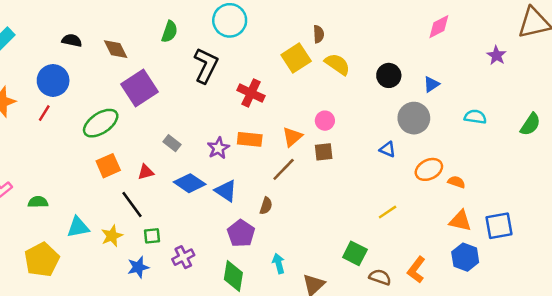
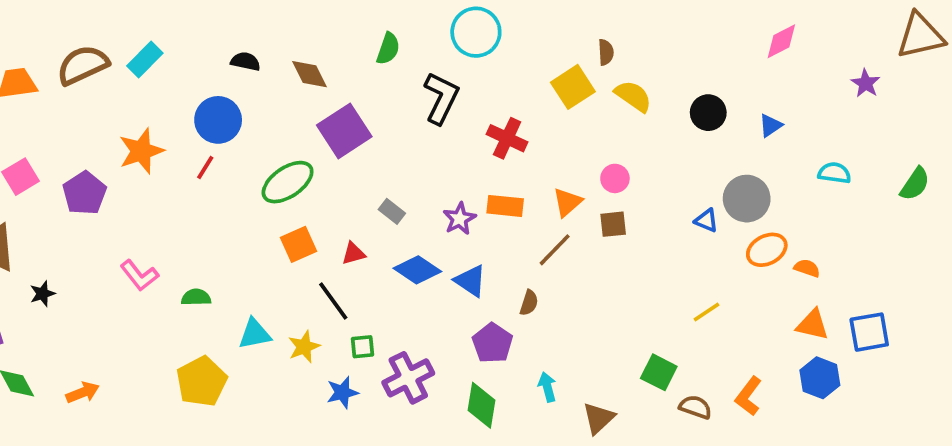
gray circle: (414, 118) -> (747, 199), moved
purple cross: (183, 257) -> (408, 378), size x1.5

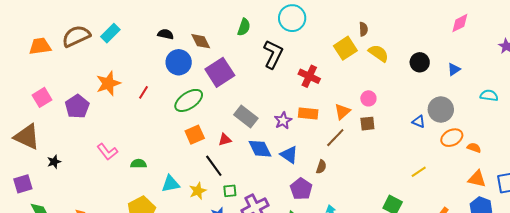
blue circle: (218, 120) -> (179, 62), moved
gray rectangle: (392, 211) -> (246, 117), size x1.6
blue diamond: (417, 270) -> (260, 149), turned 30

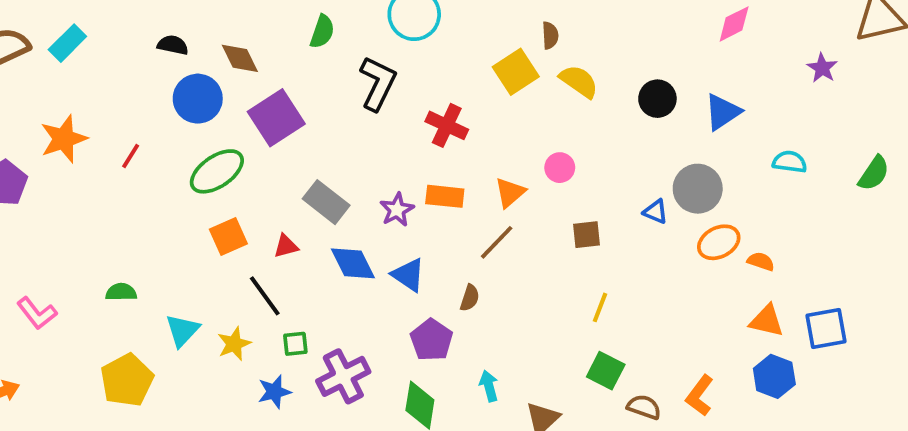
blue triangle: (454, 69) -> (723, 112), size x1.5
brown square: (367, 124) -> (587, 235), moved
pink L-shape: (107, 152) -> (37, 313), moved
yellow line: (419, 172) -> (600, 307), moved, turned -35
cyan triangle: (171, 184) -> (182, 330), turned -36

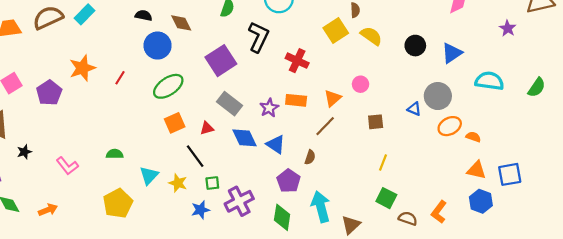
purple square: (276, 118) -> (221, 61), moved
cyan semicircle: (790, 162) -> (489, 81), size x1.5
yellow star: (234, 344) -> (178, 183), turned -30
cyan arrow: (489, 386) -> (321, 207), size x1.8

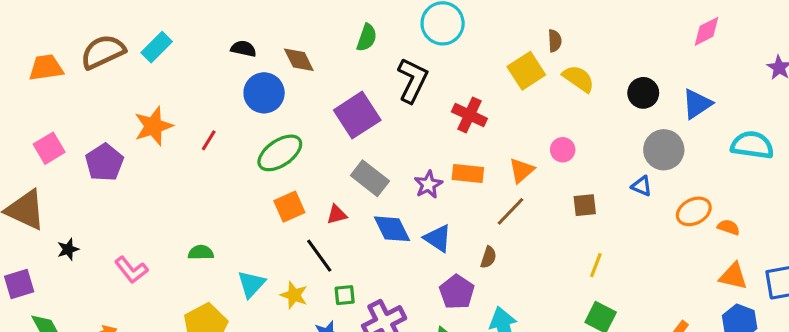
gray circle: (438, 96) -> (664, 150), moved

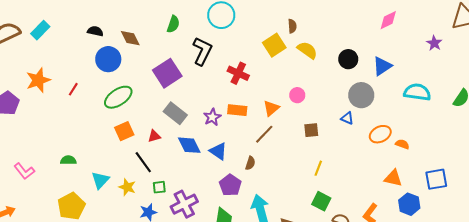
orange triangle: (733, 276) -> (393, 178), moved

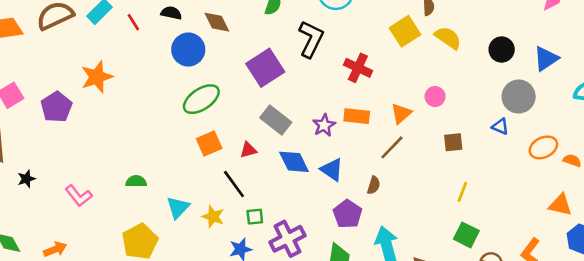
red line: (73, 89) -> (133, 22), moved, turned -64

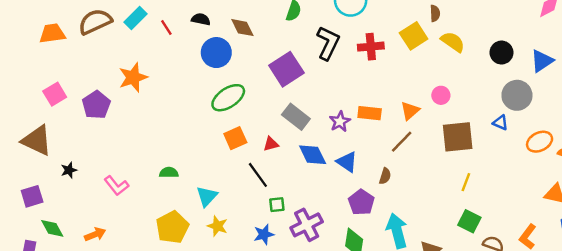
red cross: (358, 68) -> (371, 47), moved, turned -30
brown square: (453, 142) -> (458, 137), size x1.8
yellow star: (213, 217) -> (217, 226), moved

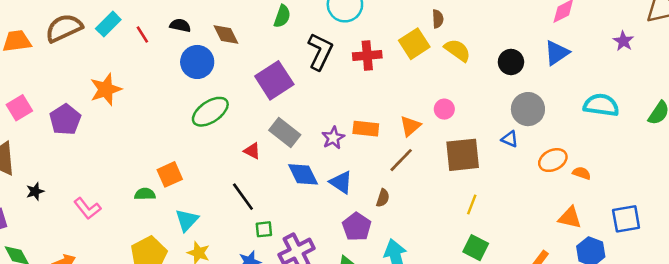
blue triangle: (542, 61) -> (557, 53), moved
orange square: (235, 138) -> (170, 174), moved
red triangle: (271, 144) -> (252, 151), moved, turned 42

